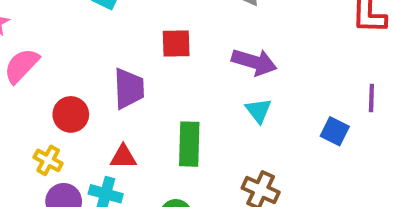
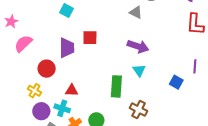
red square: (176, 44) -> (90, 38), moved
purple trapezoid: (129, 89) -> (67, 48), moved
green rectangle: (189, 144) -> (116, 86), moved

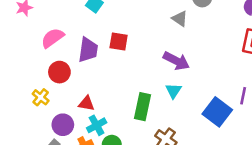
pink semicircle: (23, 44) -> (53, 38), moved
blue square: (176, 82) -> (217, 112), size x1.6
cyan cross: (62, 108) -> (97, 125), moved, turned 35
purple circle: (41, 111) -> (63, 125), moved

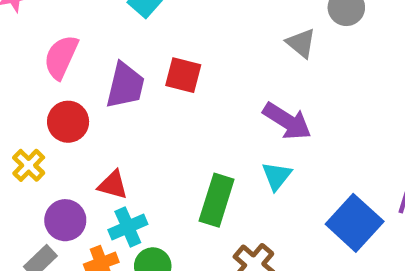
pink semicircle: (53, 38) -> (61, 57), turned -35

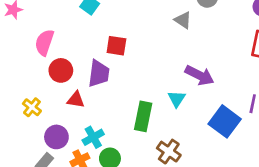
purple trapezoid: (125, 85) -> (99, 74), moved
purple arrow: (287, 121) -> (200, 75), moved
red circle: (68, 122) -> (61, 70), moved
red triangle: (113, 185) -> (76, 100), moved

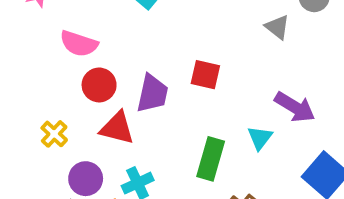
pink semicircle: (44, 42) -> (79, 44), turned -95
red square: (116, 46) -> (205, 75), moved
red triangle: (76, 100) -> (117, 128), size x1.4

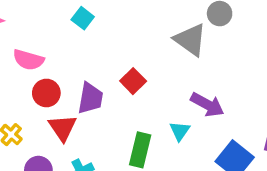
gray triangle: (277, 27) -> (190, 40), size x1.6
red square: (205, 75) -> (133, 81), turned 35
red triangle: (117, 128) -> (63, 128), turned 44

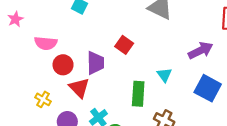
purple arrow: (207, 105) -> (201, 50), moved, turned -45

